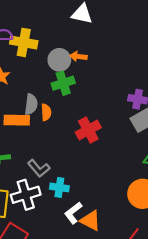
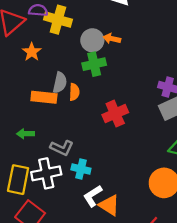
gray L-shape: (39, 168) -> (62, 148), turned -30

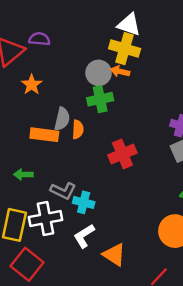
yellow cross: (58, 20) -> (125, 49), moved
cyan cross: (81, 169) -> (84, 202), moved
white L-shape: (93, 196) -> (84, 236), moved

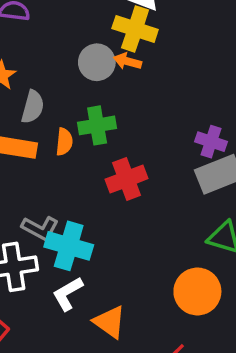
green cross: (100, 99) -> (97, 125), moved
gray semicircle: (62, 119) -> (33, 107), moved
cyan cross: (84, 202) -> (69, 246), size x1.5

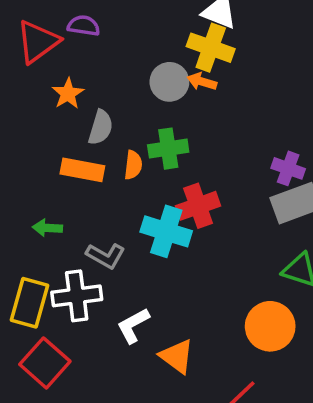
cyan cross: (69, 246) -> (166, 231), moved

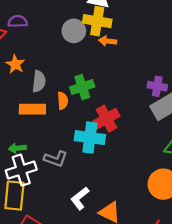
gray circle: (169, 82) -> (74, 31), moved
orange arrow: (202, 82) -> (108, 41), moved
white cross: (77, 296) -> (21, 170), moved

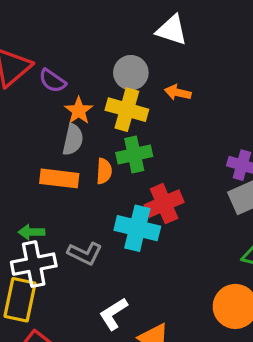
purple semicircle: (18, 21) -> (52, 81), moved, turned -150
yellow cross: (97, 21) -> (127, 110), moved
orange star: (15, 64) -> (79, 111), moved

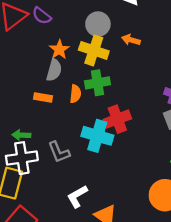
purple semicircle: (52, 81) -> (42, 16), moved
orange rectangle: (59, 178) -> (43, 98), size x0.7
gray L-shape: (85, 253) -> (59, 152), turned 40

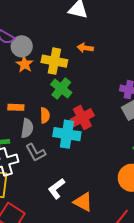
gray circle: (98, 24) -> (22, 46), moved
gray semicircle: (54, 70) -> (27, 128), moved
green cross: (98, 83) -> (61, 89), turned -35
orange semicircle: (75, 94) -> (45, 115), moved

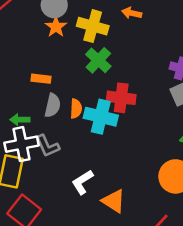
orange semicircle: (45, 115) -> (76, 109), moved
red cross: (82, 118) -> (121, 98), turned 30
gray L-shape: (36, 153) -> (47, 146), moved

